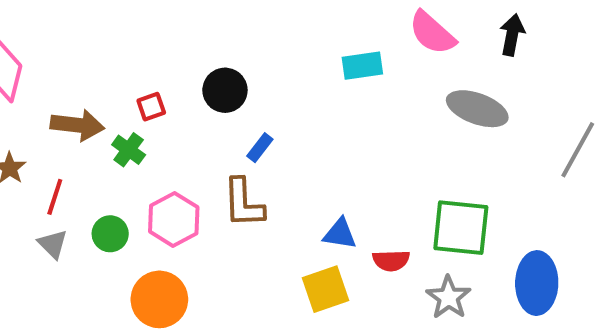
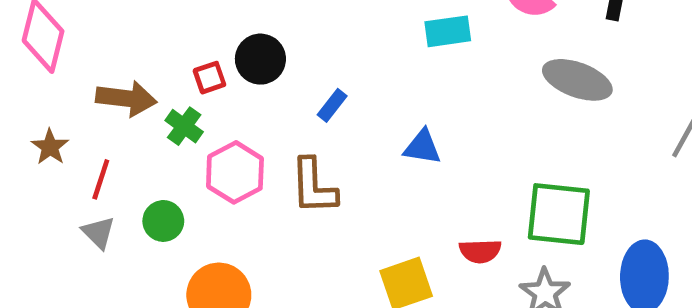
black circle: (225, 90) -> (260, 59), moved
blue rectangle: (260, 148) -> (332, 105), moved
pink hexagon: (174, 219) -> (235, 172), moved
blue triangle: (340, 234) -> (422, 147), moved

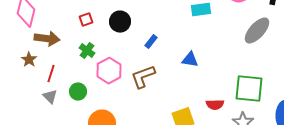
red square: (210, 78) -> (86, 20), moved
gray ellipse: (577, 80) -> (257, 31), turned -68
brown arrow: (126, 98) -> (47, 39), moved
brown L-shape: (314, 186) -> (143, 77), turned 72

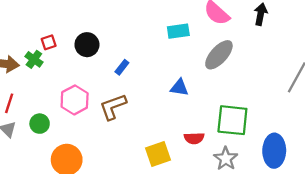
gray ellipse: (257, 31) -> (219, 55), moved
green cross: (87, 51) -> (34, 59), moved
blue triangle: (190, 60) -> (179, 88), moved

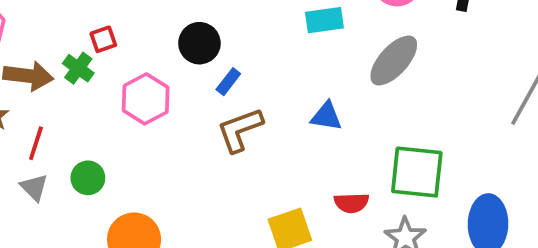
black circle: (87, 45) -> (199, 43), moved
pink hexagon: (75, 100) -> (146, 99), moved
brown L-shape: (113, 107) -> (240, 130), moved

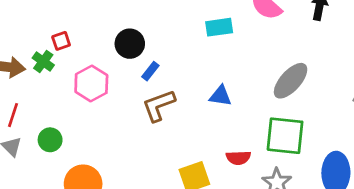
gray ellipse: (394, 60) -> (291, 81), moved

